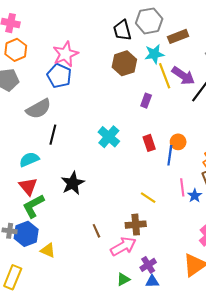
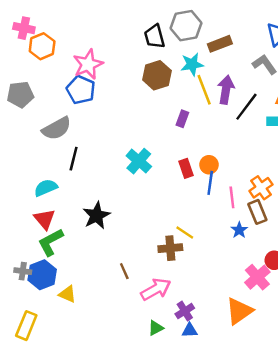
orange hexagon: (16, 50) -> (42, 46), moved
purple arrow: (183, 76) -> (226, 90), turned -115
orange circle: (178, 142) -> (209, 165), moved
pink line: (182, 187) -> (232, 197), moved
brown cross: (136, 225) -> (170, 248), moved

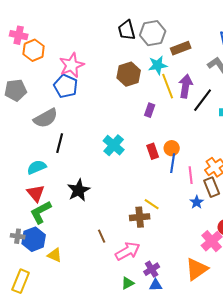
black trapezoid: (155, 37) -> (127, 30), moved

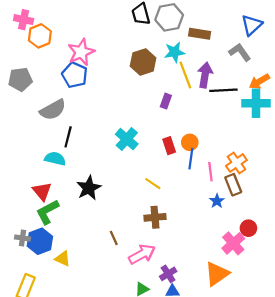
brown rectangle: (181, 48) -> (200, 34), turned 30
black line: (203, 100) -> (223, 90), turned 50
cyan semicircle: (37, 167) -> (55, 159), moved, turned 36
yellow line: (152, 204) -> (153, 184), moved

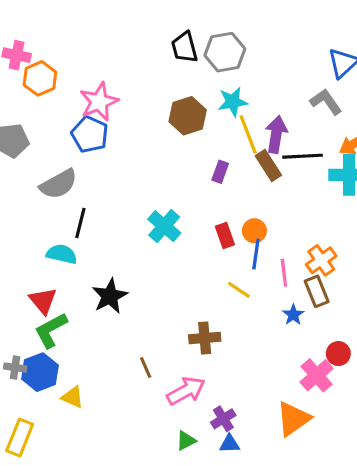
brown rectangle: (200, 34) -> (268, 165), moved, turned 48
yellow line: (153, 184) -> (239, 290), moved

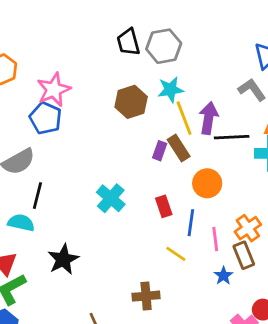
brown rectangle: (268, 165) -> (179, 148), moved
orange circle: (254, 231) -> (207, 183), moved, size x1.4

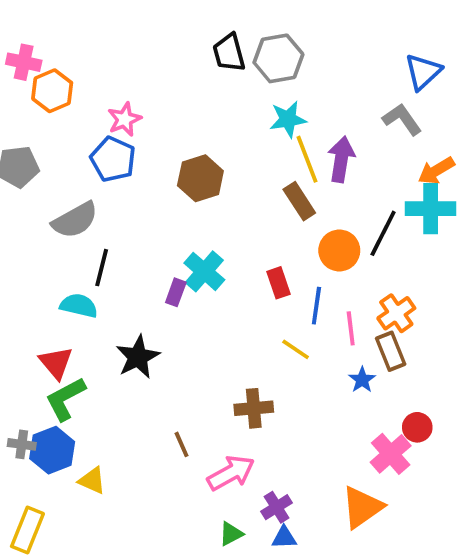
pink star: (54, 90) -> (124, 119), size x0.7
brown hexagon: (131, 102) -> (200, 178), moved
black line: (232, 137) -> (383, 233), moved, turned -60
purple rectangle: (160, 151) -> (176, 292), moved

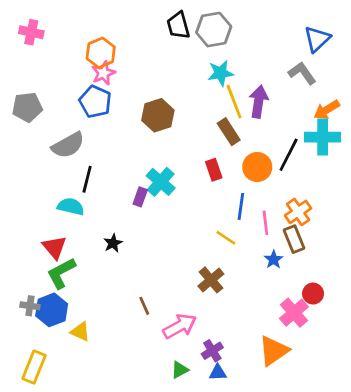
orange hexagon: (52, 91) -> (101, 53), moved
red rectangle: (278, 283) -> (214, 170), moved
black star: (138, 357) -> (113, 243), size x0.6
brown cross: (254, 408) -> (211, 280), moved, turned -35

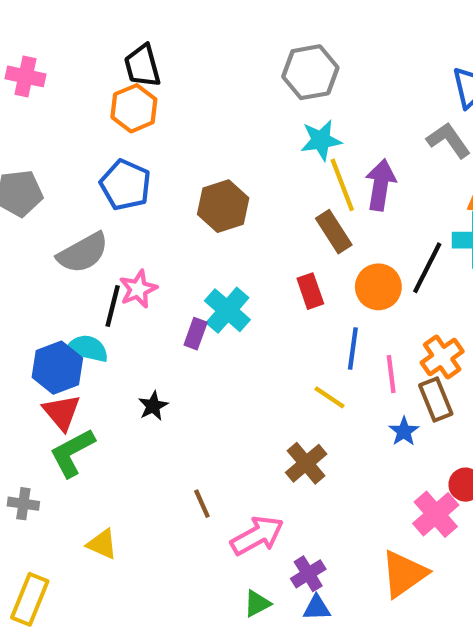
black trapezoid: (178, 25) -> (142, 66), moved
pink star: (103, 73) -> (138, 289), moved
blue hexagon: (52, 310) -> (57, 368), moved

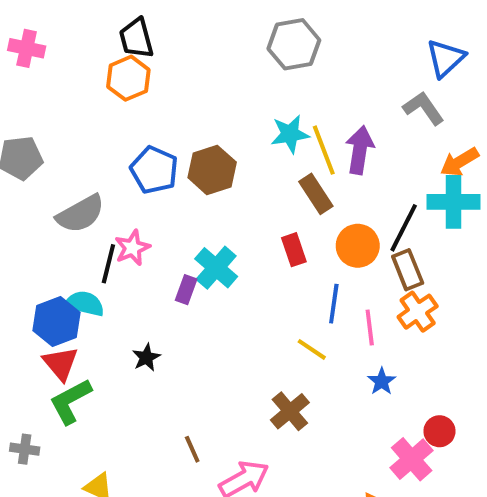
cyan star: (321, 140) -> (290, 134), moved
blue pentagon: (125, 185) -> (154, 170), moved
brown rectangle: (436, 400) -> (408, 270), moved

